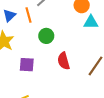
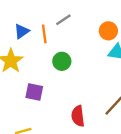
red semicircle: (64, 61) -> (78, 116), moved

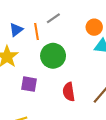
green circle: (62, 61) -> (53, 56), size x1.5
red semicircle: (78, 116) -> (69, 92), moved

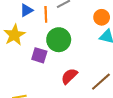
purple square: (29, 84) -> (39, 55), moved
red semicircle: (69, 92) -> (69, 76), turned 48

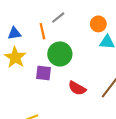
blue triangle: (26, 10) -> (14, 33), moved, turned 32
red semicircle: (69, 76) -> (77, 88), turned -96

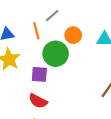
orange circle: (98, 24) -> (73, 35), moved
red semicircle: (77, 88) -> (38, 101), moved

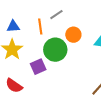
purple square: (39, 74) -> (38, 67), turned -35
red semicircle: (38, 101) -> (14, 86), moved

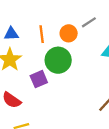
gray line: (56, 15) -> (89, 22), moved
orange circle: (73, 35) -> (69, 33), moved

